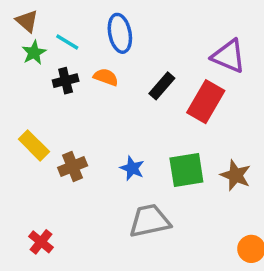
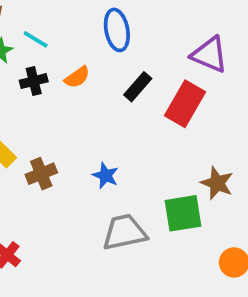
blue ellipse: (120, 33) -> (117, 30), moved
orange semicircle: (106, 77) -> (77, 77), turned 125
green square: (186, 170) -> (183, 213), moved

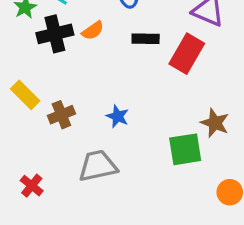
black cross: (34, 81) -> (55, 34), size x1.5
black rectangle: (138, 87) -> (146, 39), turned 50
gray trapezoid: (124, 232) -> (98, 166), moved

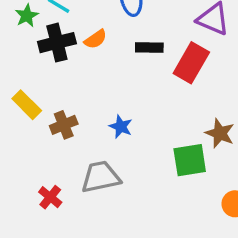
red cross: (32, 186) -> (50, 197), moved

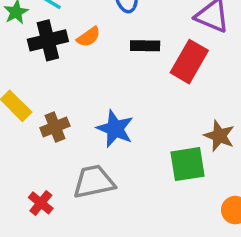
blue star: (121, 127) -> (115, 129), size x1.5

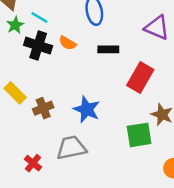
orange semicircle: (89, 37) -> (67, 43), turned 66
black cross: (48, 40) -> (38, 46), turned 32
red rectangle: (189, 62) -> (140, 77), moved

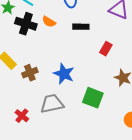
red rectangle: (140, 77) -> (106, 49), size x0.6
green square: (139, 135) -> (93, 98), moved, turned 30

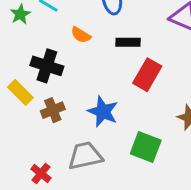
black cross: (26, 24) -> (47, 66), moved
red rectangle: (106, 49) -> (147, 75), moved, size x1.5

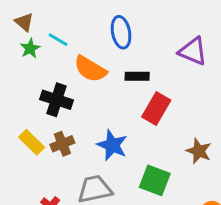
orange semicircle: (81, 35) -> (90, 69), size x1.6
yellow rectangle: (20, 92) -> (32, 142), moved

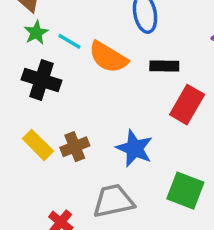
cyan line: (58, 40) -> (70, 41), moved
black cross: (57, 100) -> (41, 80), moved

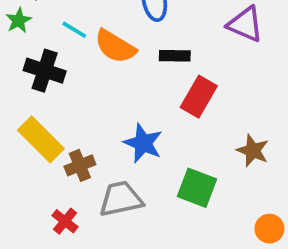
green star: (36, 33) -> (19, 20), moved
yellow rectangle: (38, 145) -> (41, 139), size x1.4
brown cross: (75, 147) -> (80, 165), moved

